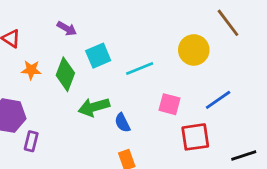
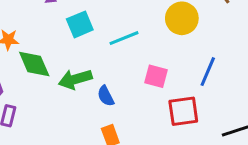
green diamond: (65, 74) -> (34, 64), moved, turned -44
blue line: (218, 100) -> (208, 72), turned -32

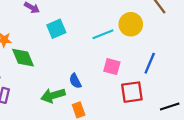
cyan line: (124, 38) -> (103, 34), moved
green arrow: (75, 79) -> (53, 95), moved

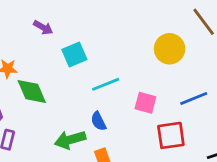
cyan line: (103, 34) -> (106, 84), moved
blue line: (150, 63) -> (194, 99), turned 45

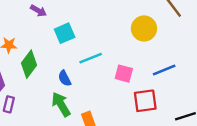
green diamond: (32, 91) -> (29, 64), turned 60
blue semicircle: (99, 121) -> (65, 78), moved
green arrow: (70, 140) -> (61, 104), turned 75

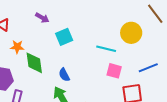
cyan line: (91, 58) -> (106, 49), moved, turned 36
green diamond: (29, 64) -> (34, 63), turned -45

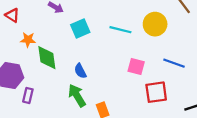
cyan line: (106, 49) -> (120, 30), moved
blue line: (148, 68) -> (174, 63), turned 42

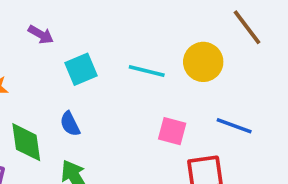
green diamond: (47, 58) -> (26, 142), moved
blue semicircle: (80, 71) -> (70, 124), moved

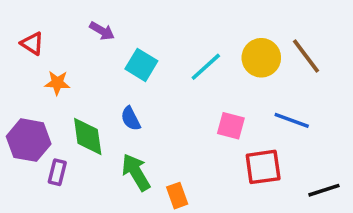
brown line: (247, 27) -> (306, 56), moved
cyan square: (81, 69) -> (141, 65), turned -36
cyan line: (147, 71) -> (206, 67), turned -56

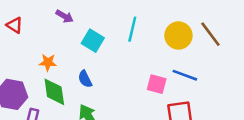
cyan line: (206, 67) -> (132, 29), moved, turned -35
orange star: (57, 83) -> (48, 62), moved
blue line: (292, 120) -> (185, 75), moved

